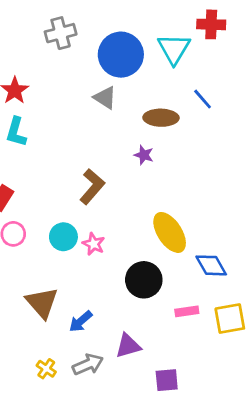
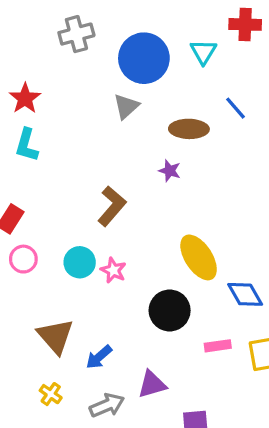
cyan triangle: (174, 49) -> (203, 52), size x0.7
gray triangle: (105, 98) -> (126, 106), turned 45
yellow cross: (46, 369) -> (51, 394), moved

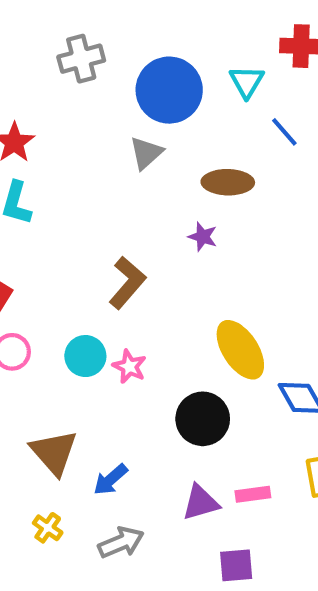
blue line: (235, 108) -> (284, 132), moved
pink rectangle: (218, 346) -> (253, 494), moved
purple triangle: (152, 384) -> (201, 503), moved

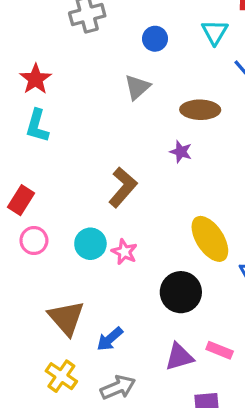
blue circle: (169, 90) -> (155, 39), size x0.5
pink rectangle: (253, 494) -> (220, 350), turned 30
yellow cross: (48, 528) -> (61, 376), size x1.4

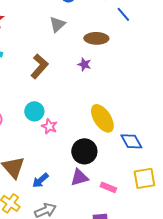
brown L-shape: (123, 187) -> (39, 66), moved
cyan circle: (90, 244) -> (34, 111), moved
purple triangle: (179, 357) -> (79, 177), moved

